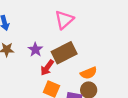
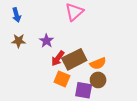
brown rectangle: (64, 53) -> (74, 59), moved

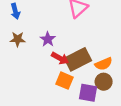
red arrow: (58, 58) -> (60, 58), turned -98

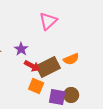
orange semicircle: (104, 64) -> (71, 59), moved
brown circle: (104, 82) -> (71, 95), moved

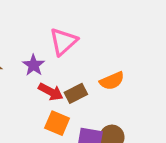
pink triangle: (48, 21) -> (63, 42), moved
brown rectangle: (48, 67) -> (76, 93), size x0.6

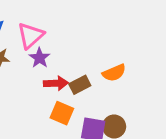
pink triangle: (63, 42) -> (31, 35), moved
red arrow: (51, 92) -> (56, 83), turned -30

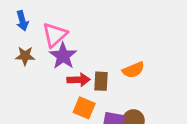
purple star: (39, 58) -> (63, 56), size x1.4
brown rectangle: (80, 85) -> (101, 81), turned -60

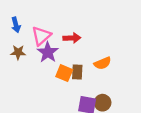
red arrow: (79, 80) -> (72, 38), moved
orange square: (84, 108) -> (64, 73), moved

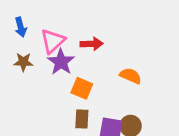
orange semicircle: (103, 63) -> (131, 76), turned -133
brown rectangle: (77, 72) -> (82, 119), moved

